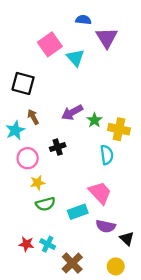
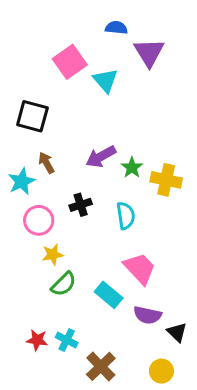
cyan semicircle: (107, 155) -> (126, 216), moved
green semicircle: (45, 204) -> (64, 284), turned -30
cyan rectangle: (78, 212) -> (109, 295), turned 60

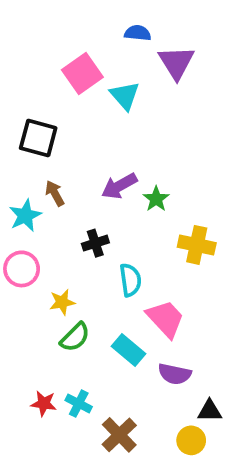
yellow cross: (166, 180) -> (197, 245), moved
cyan semicircle: (126, 216) -> (130, 280), moved
pink circle: (39, 220) -> (22, 269), moved
black triangle: (177, 332) -> (210, 411), moved, turned -45

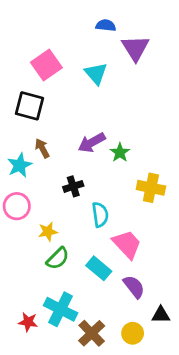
pink square: (82, 74) -> (46, 65), moved
purple semicircle: (175, 374) -> (134, 287), turned -140
red star: (44, 404) -> (28, 322), moved
cyan cross: (79, 404) -> (61, 309), size x1.6
yellow circle: (191, 440) -> (133, 333), moved

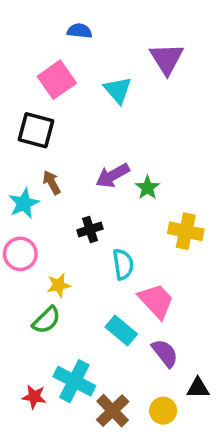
blue semicircle: (106, 25) -> (80, 31), moved
green semicircle: (58, 258) -> (46, 320), moved

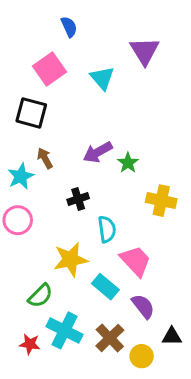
blue semicircle: (80, 31) -> (69, 27), turned 60
yellow star: (59, 285) -> (71, 259), moved, size x1.6
green semicircle: (46, 320) -> (40, 296), moved
brown cross: (113, 411) -> (110, 338), moved

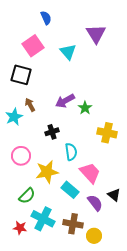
pink circle: (18, 220) -> (21, 156), moved
black triangle: (172, 337) -> (114, 195), moved, turned 40
brown cross: (110, 338) -> (73, 224), turned -36

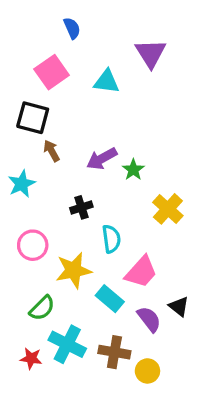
cyan triangle: (68, 52) -> (107, 82), turned -42
brown arrow: (30, 105) -> (52, 151), moved
yellow cross: (107, 133) -> (168, 209), turned 30
pink trapezoid: (90, 173) -> (141, 272), turned 85

